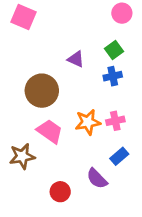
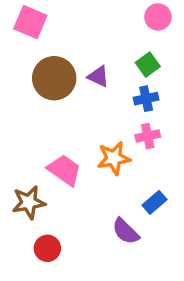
brown circle: (42, 91) -> (54, 78), moved
pink cross: (115, 121) -> (148, 136), moved
red circle: (60, 192) -> (47, 248), moved

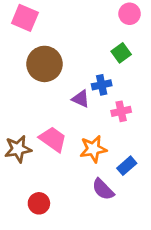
purple triangle: (98, 76) -> (81, 99), moved
blue cross: (146, 99) -> (102, 85), moved
orange star: (114, 158) -> (93, 149), moved
brown star: (29, 202) -> (18, 149), moved

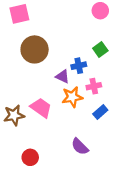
pink square: (25, 18) -> (19, 14), turned -36
green square: (121, 53) -> (100, 49), moved
orange star: (93, 149) -> (72, 97), moved
blue rectangle: (127, 166) -> (100, 112), moved

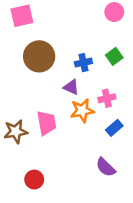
blue cross: (79, 66) -> (83, 63), moved
pink trapezoid: (41, 108) -> (47, 123), turned 45
purple semicircle: (80, 147) -> (106, 167), moved

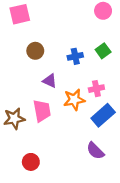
brown circle: (39, 56) -> (35, 51), size x0.6
purple triangle: (71, 87) -> (50, 81), moved
blue rectangle: (114, 128) -> (103, 115), size x1.5

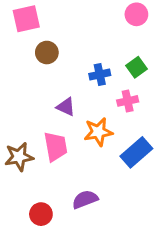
brown circle: (35, 51) -> (47, 53), moved
pink cross: (96, 89) -> (128, 101), moved
purple semicircle: (95, 151) -> (85, 199), moved, turned 114

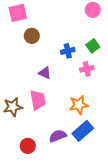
orange star: (98, 132) -> (79, 105), moved
blue rectangle: (136, 152) -> (83, 131), moved

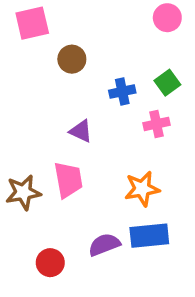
brown circle: (32, 36) -> (72, 59), moved
blue rectangle: (83, 131) -> (149, 236), turned 35

